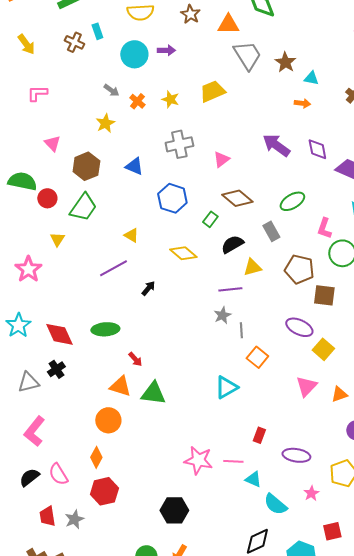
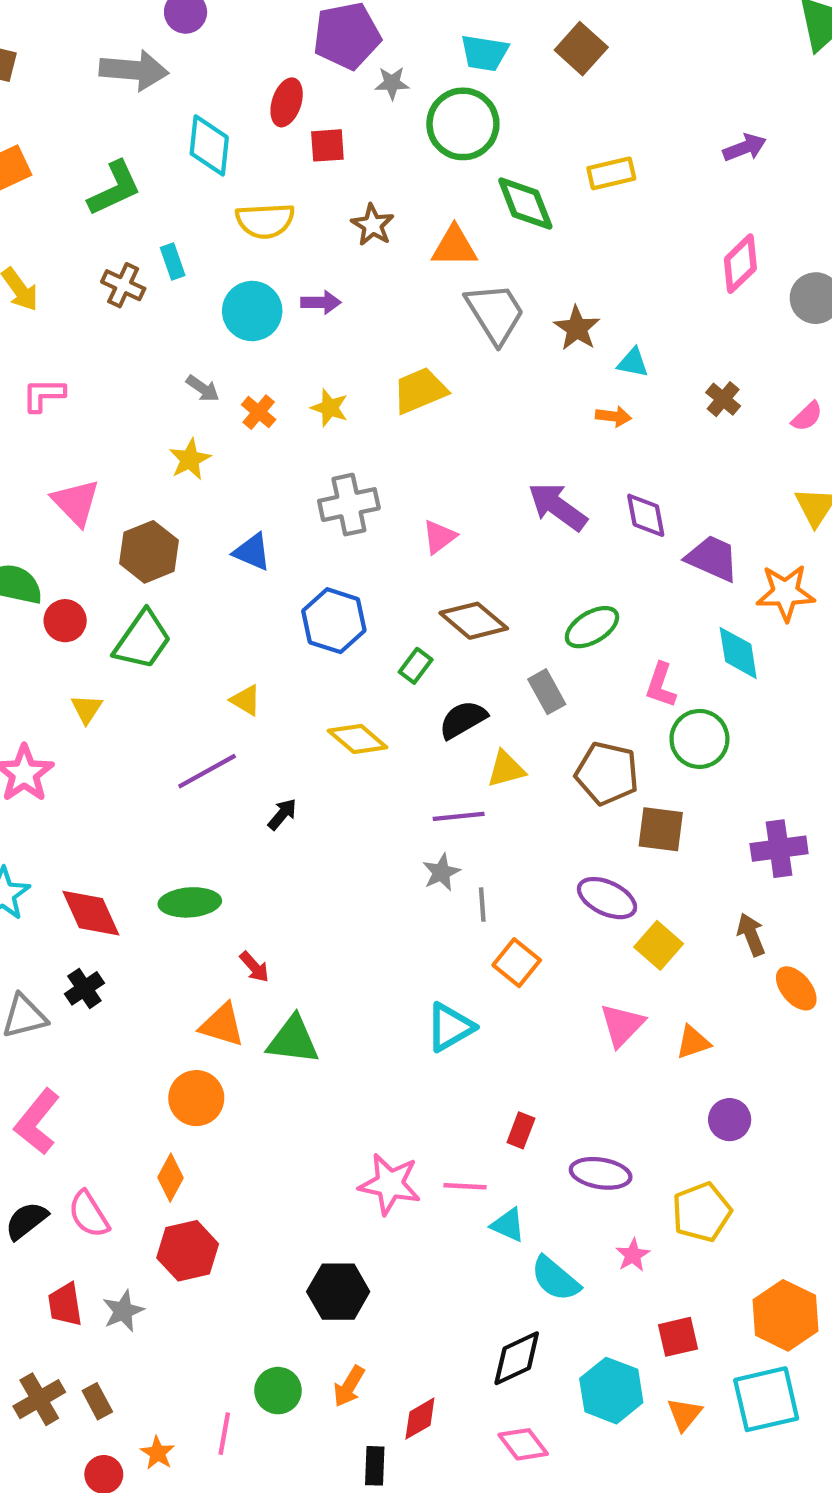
pink triangle: (52, 143) -> (76, 502), size x1.4

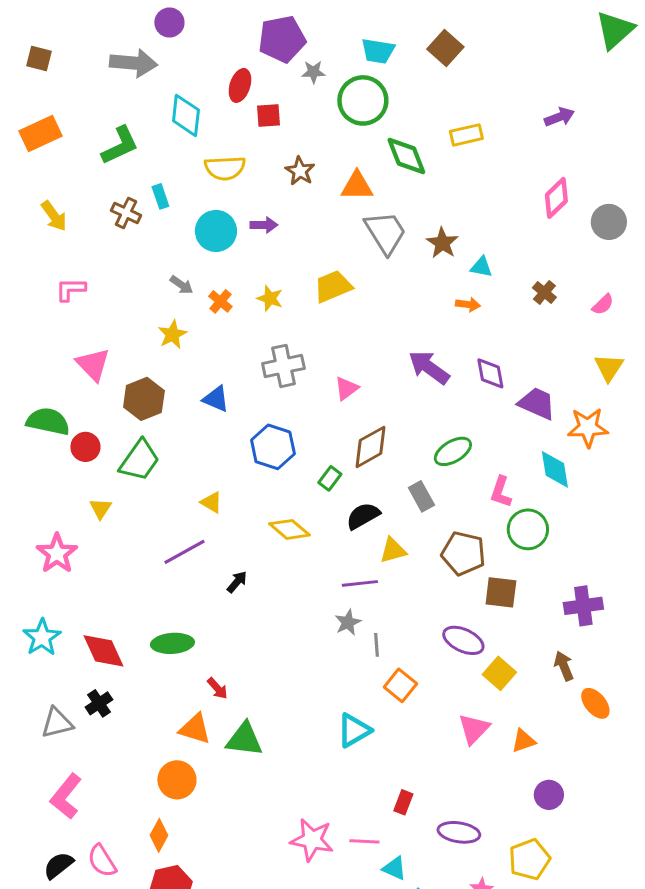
brown diamond: (474, 621) -> (370, 447), turned -69

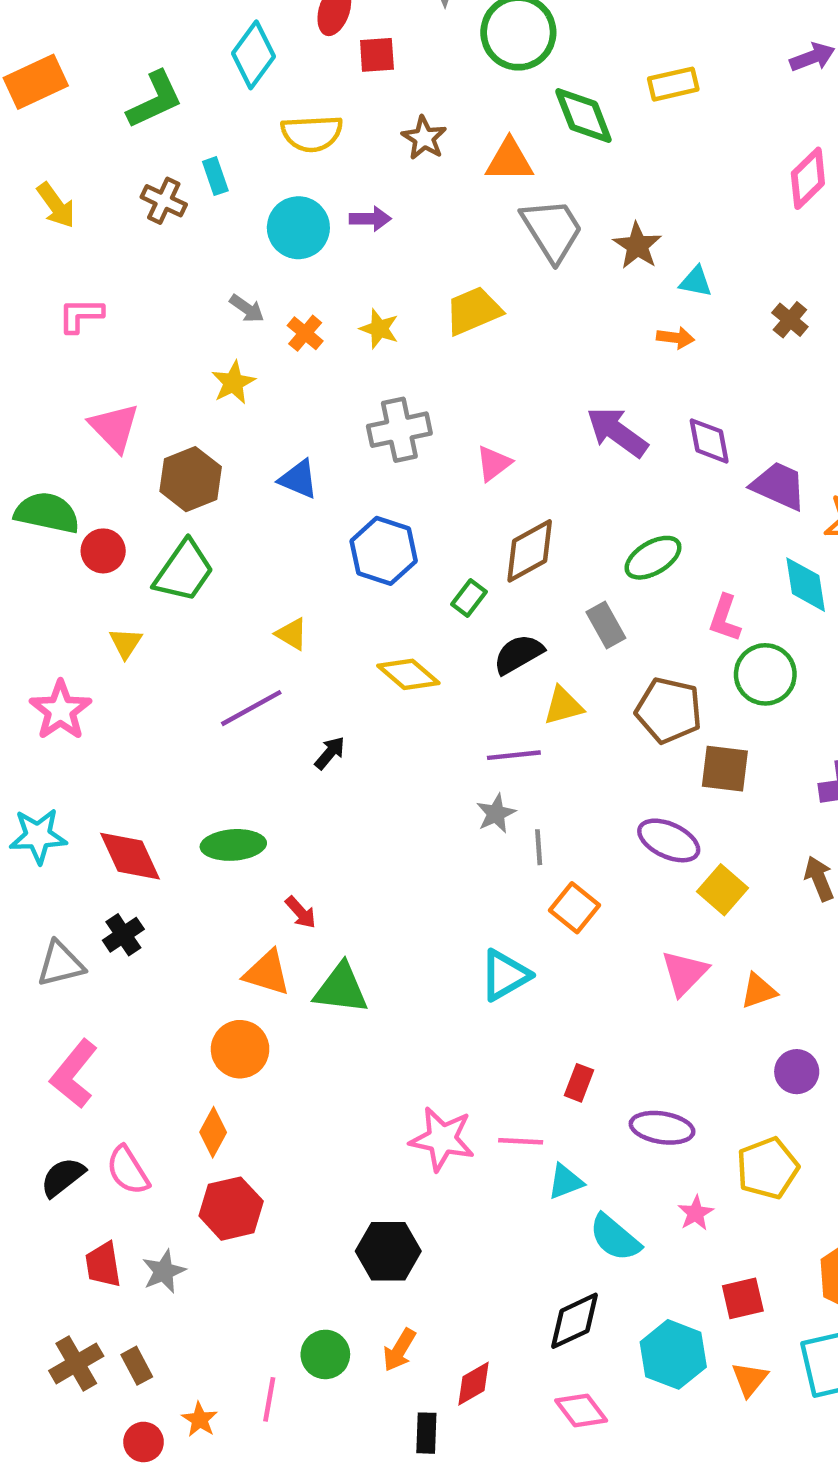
cyan diamond: (186, 115) -> (254, 55), turned 30
cyan star: (42, 637) -> (38, 836), turned 30
cyan triangle: (394, 868) -> (565, 1182), turned -45

